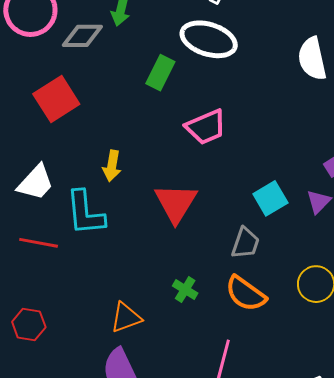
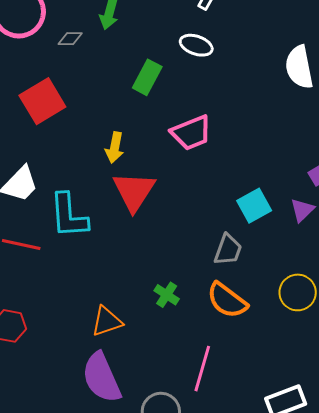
gray diamond: (82, 36) -> (70, 39), size x0.6
white ellipse: (209, 39) -> (196, 45), size x0.6
yellow arrow: (112, 166) -> (115, 148), moved
red triangle: (176, 203) -> (134, 191), moved

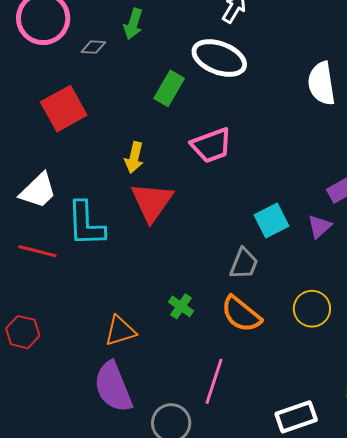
white ellipse: (196, 45) -> (219, 58), size x1.6

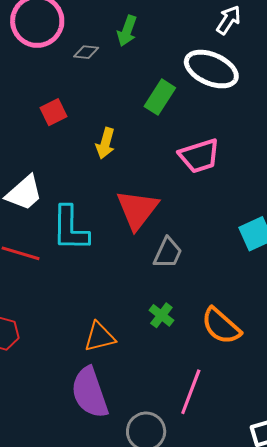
red square: (64, 109) -> (54, 112), size x0.6
yellow arrow: (134, 157) -> (105, 143), moved
gray trapezoid: (244, 264) -> (168, 253), moved

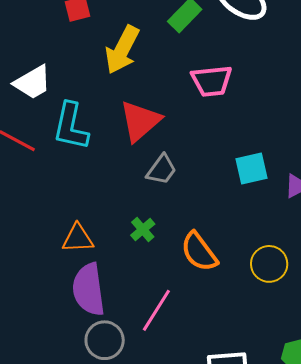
yellow arrow: (105, 143) -> (122, 50), size x1.6
purple semicircle: (90, 393) -> (89, 289), moved

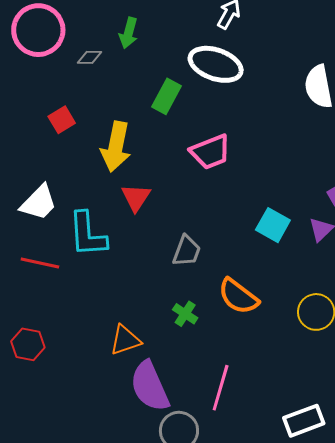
red triangle: (140, 121) -> (136, 197), moved, size x0.7
cyan square: (252, 168) -> (273, 225), turned -32
orange semicircle: (199, 252) -> (238, 296), moved

